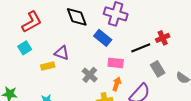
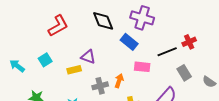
cyan square: (25, 48) -> (45, 60), moved
gray cross: (90, 75) -> (100, 86), moved, turned 35
orange arrow: (117, 84) -> (119, 81), moved

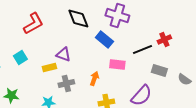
gray rectangle: (184, 73) -> (159, 70), turned -42
gray cross: (100, 86) -> (66, 84), moved

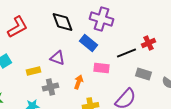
purple triangle: (63, 54) -> (58, 58), moved

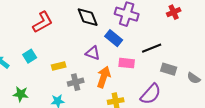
red cross: (148, 43) -> (174, 12), moved
purple triangle: (58, 58) -> (93, 53), moved
orange arrow: (78, 82) -> (104, 77), size x1.5

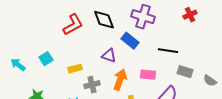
red L-shape: (43, 22) -> (73, 25), moved
black line: (152, 48) -> (168, 51), turned 30
pink rectangle: (127, 63) -> (148, 75), moved

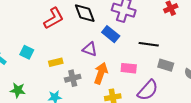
cyan square: (46, 59) -> (27, 52), turned -32

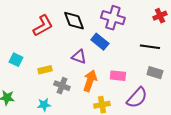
black line: (149, 44) -> (150, 47), moved
gray cross: (73, 78) -> (62, 86), turned 35

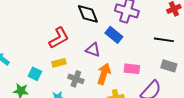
red L-shape: (43, 26) -> (59, 38), moved
cyan square: (16, 60) -> (35, 74), moved

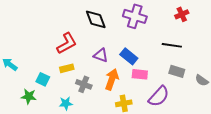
blue rectangle: (114, 35) -> (129, 56), moved

